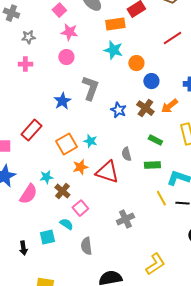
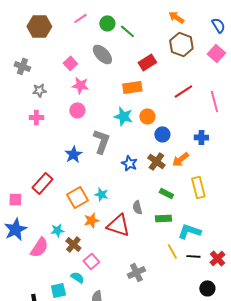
orange rectangle: (115, 24) -> (132, 87), moved
cyan star: (113, 50) -> (123, 116), moved

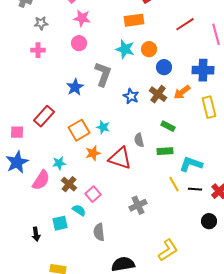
blue cross: (201, 137) -> (203, 70), size x1.5
yellow rectangle: (198, 187) -> (209, 107), moved
brown cross: (73, 244) -> (69, 184), moved

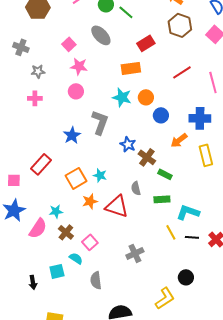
brown cross: (158, 94) -> (147, 157), moved
black circle: (209, 221) -> (186, 277), moved

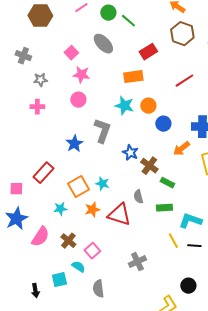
cyan star: (56, 211) -> (60, 209), moved

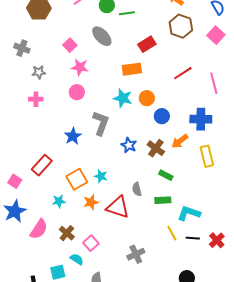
green line: (128, 21) -> (127, 13), turned -49
brown cross: (149, 166) -> (156, 148), moved
pink square: (16, 189) -> (15, 181), turned 32

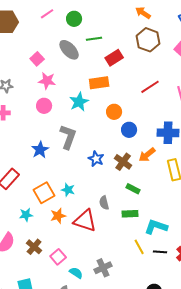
green line: (127, 13) -> (94, 39), moved
cyan star: (123, 98) -> (79, 102), moved, turned 30
cyan semicircle: (77, 259) -> (76, 273), moved

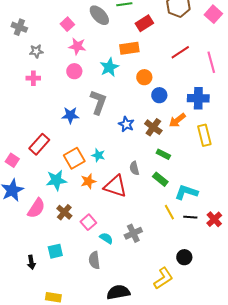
blue star: (40, 150) -> (70, 115), turned 30
green rectangle: (130, 214) -> (160, 179), turned 42
cyan star: (26, 215) -> (56, 180), size x1.5

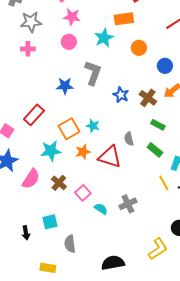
gray star: (36, 51) -> (31, 22), size x1.5
blue circle: (159, 95) -> (165, 66), moved
gray semicircle: (94, 260) -> (70, 244), moved

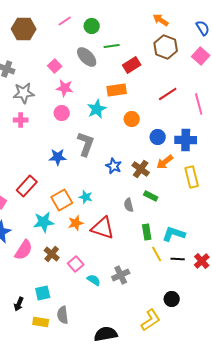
gray semicircle: (129, 139) -> (129, 205), moved
green rectangle: (155, 150) -> (147, 232), moved, turned 42
black arrow: (26, 233) -> (19, 304), turned 32
yellow rectangle: (48, 268) -> (41, 322), moved

